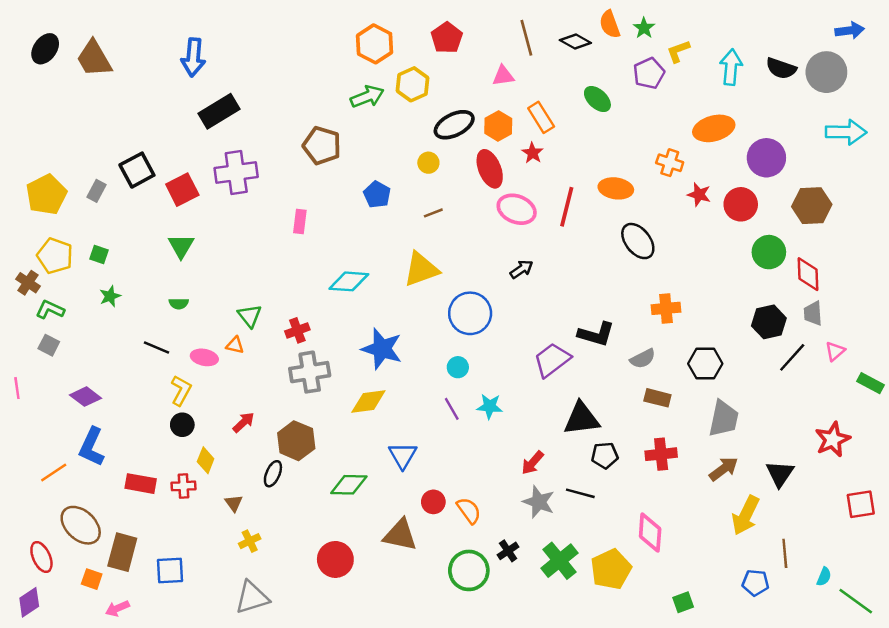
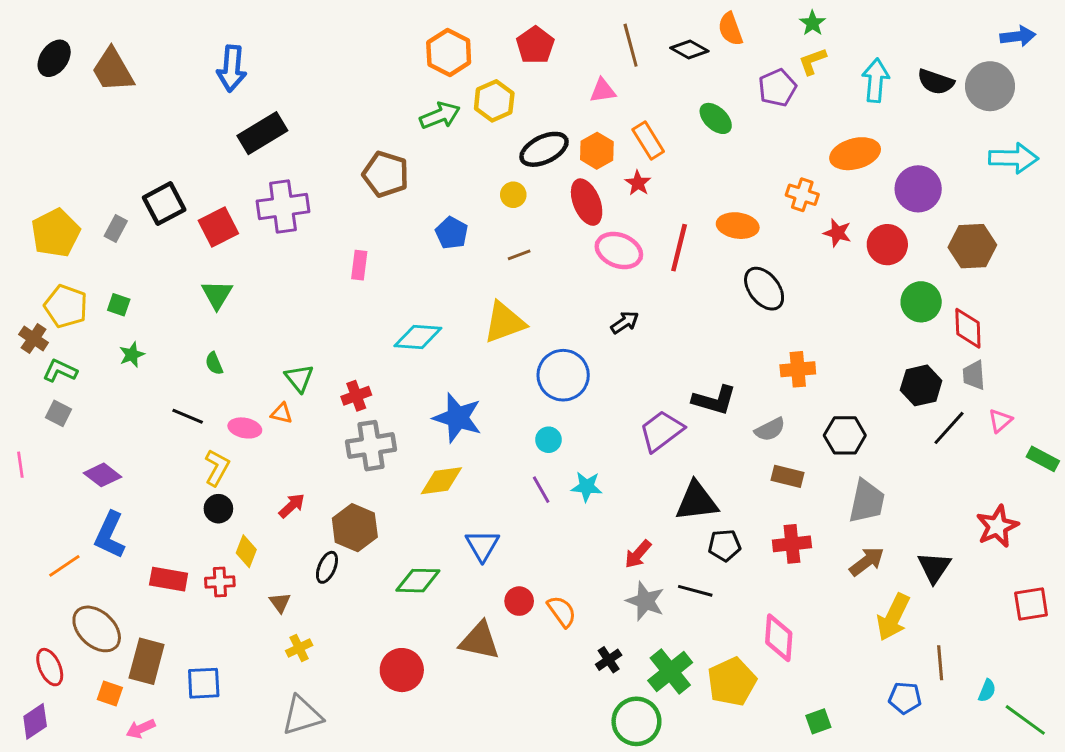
green star: (644, 28) -> (813, 23), moved
green semicircle: (179, 304) -> (214, 363), turned 66
green circle: (469, 570) -> (636, 721), moved

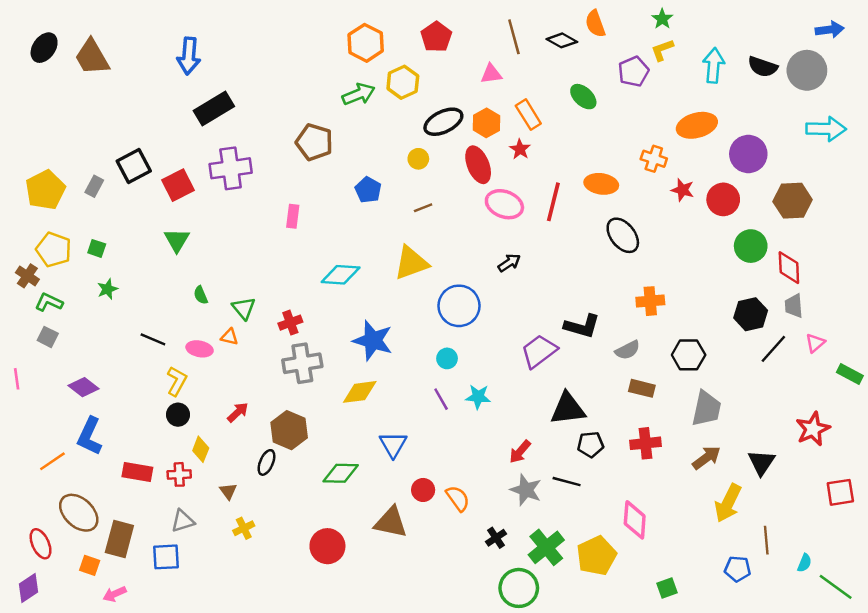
green semicircle: (214, 363) -> (201, 295), moved
gray triangle: (302, 715) -> (183, 521), moved, size x0.7

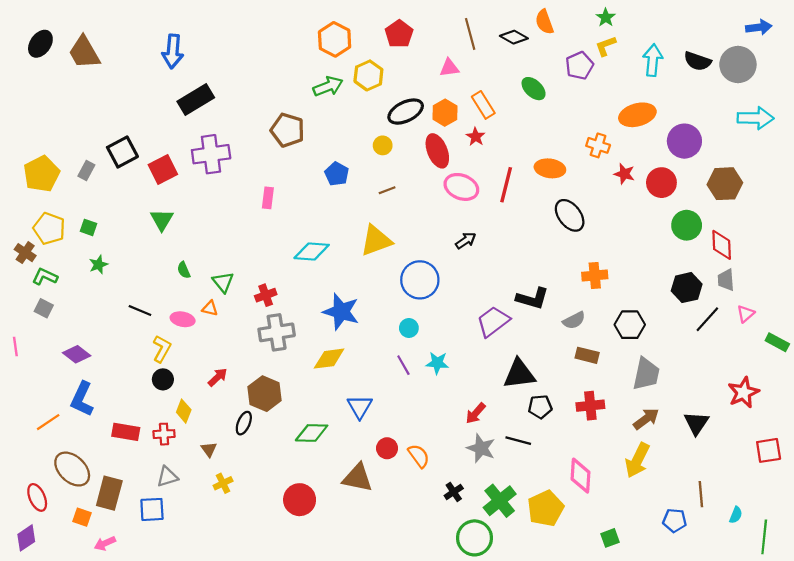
yellow arrow: (728, 503) -> (637, 460), moved
green line: (836, 587) -> (764, 537), turned 60

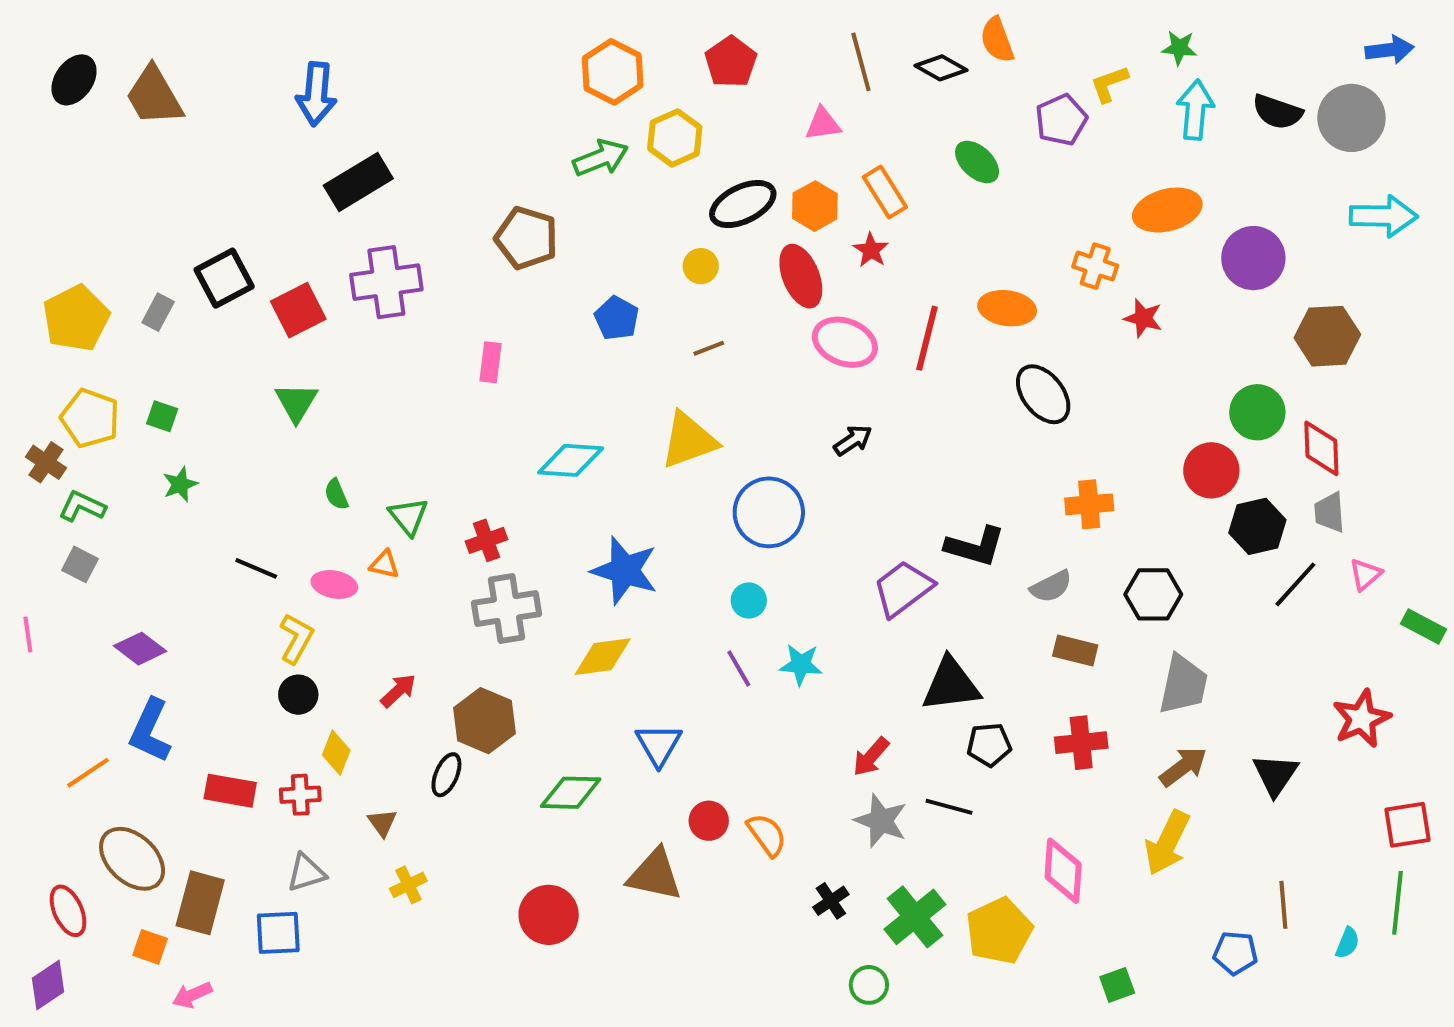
green star: (606, 17) -> (1179, 48), moved, turned -30
red circle: (661, 183) -> (1211, 470), moved
green line: (764, 537) -> (1398, 903), moved
green circle: (474, 538) -> (869, 985), size x0.6

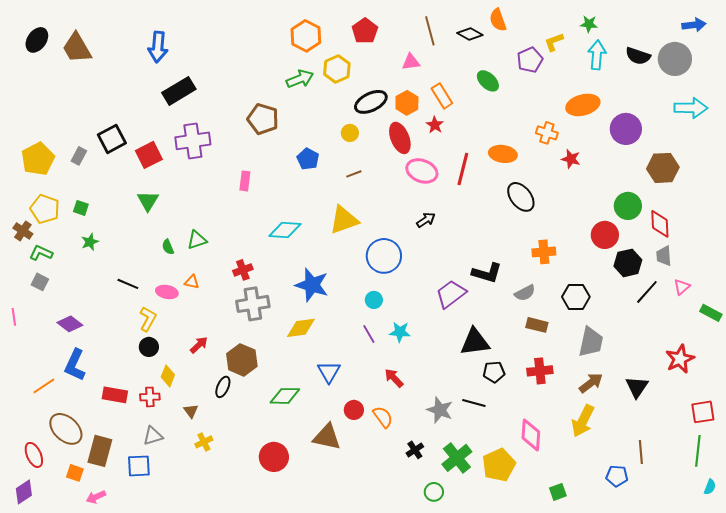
green triangle: (408, 516) -> (197, 240), moved, turned 50
red arrow: (871, 757) -> (394, 378), moved, turned 95
cyan semicircle: (1347, 943) -> (710, 487), moved

